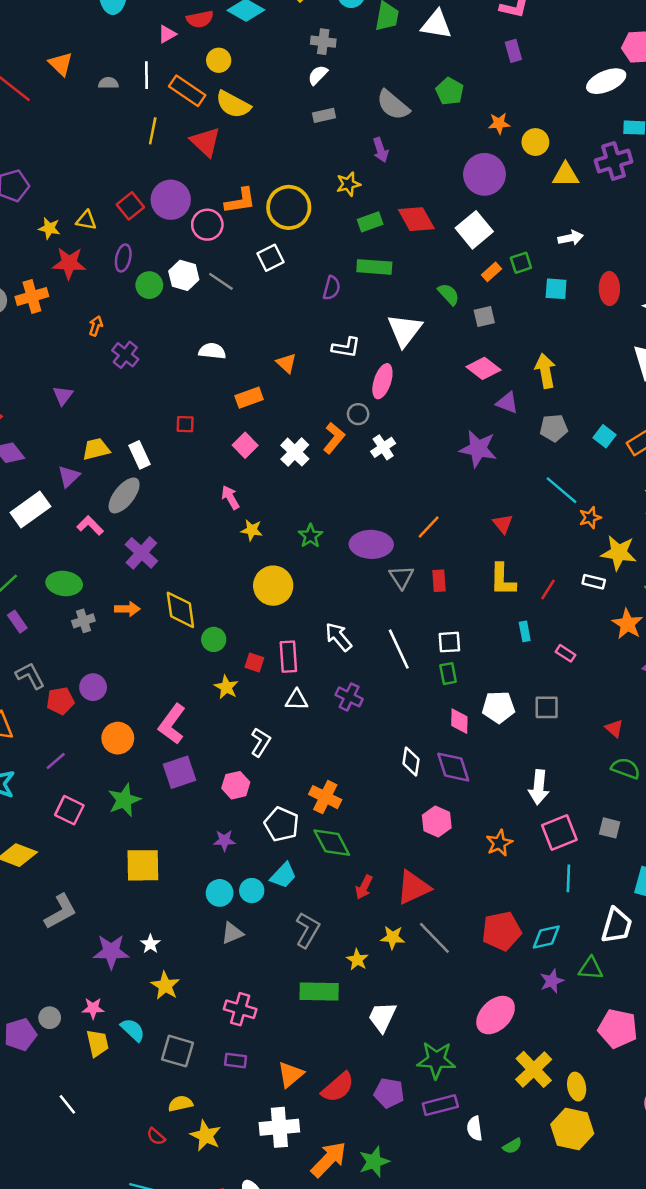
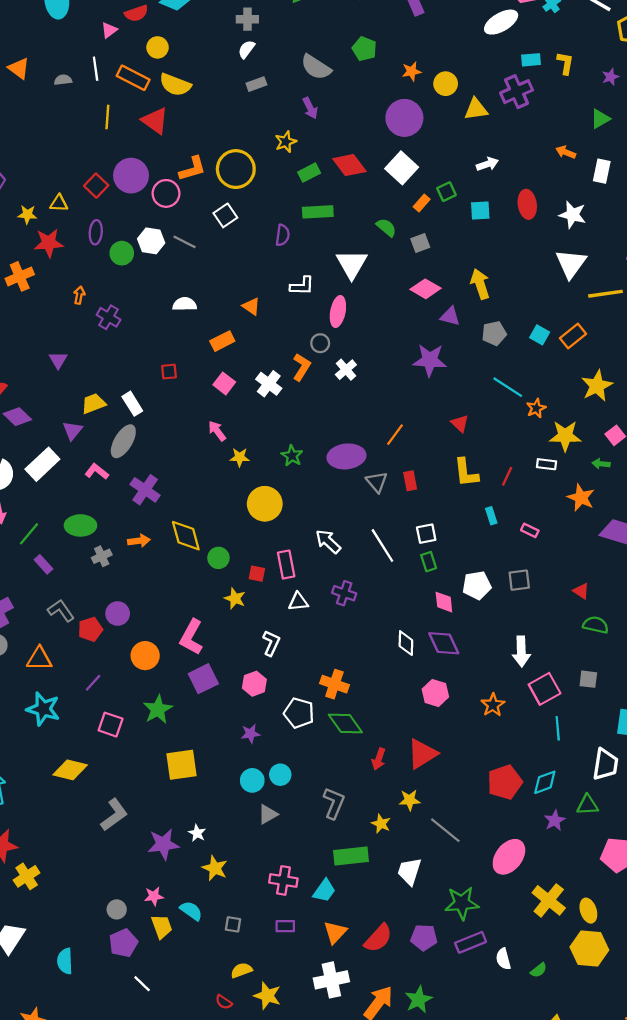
cyan trapezoid: (283, 875) -> (324, 891), moved
gray line: (434, 938) -> (445, 830), moved
purple pentagon: (20, 1035) -> (123, 943), moved
gray square: (177, 1051) -> (233, 924), size x0.6

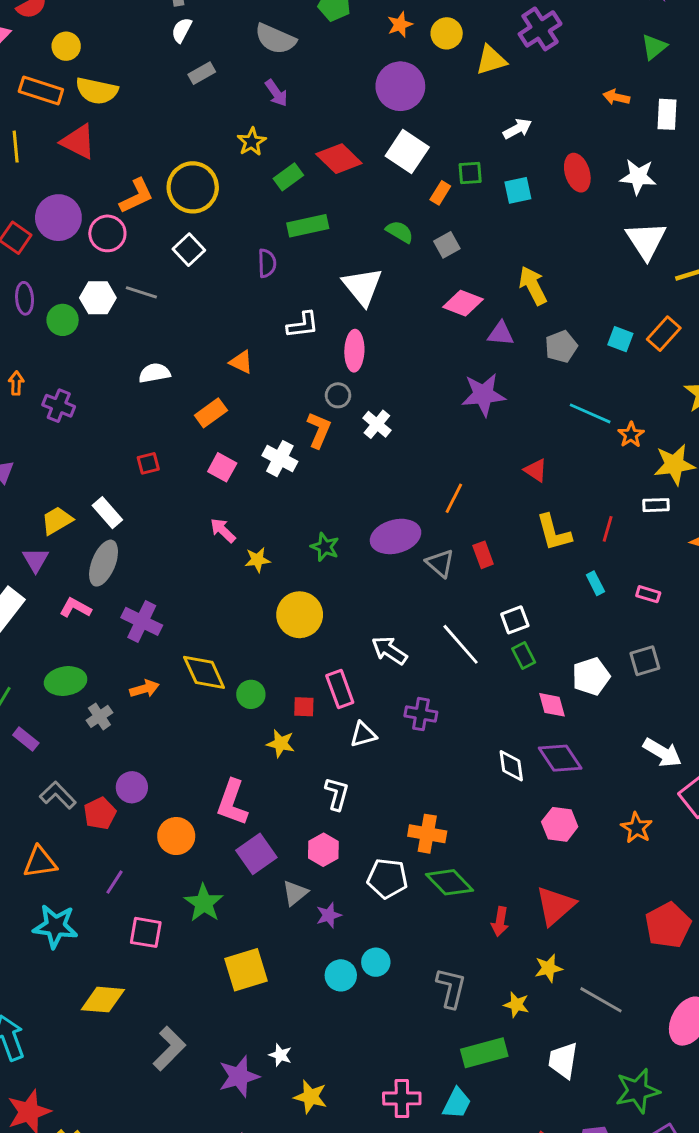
green square: (446, 192) -> (470, 173), turned 30
white arrow: (521, 651) -> (662, 753), turned -48
gray triangle: (268, 814) -> (295, 893), moved

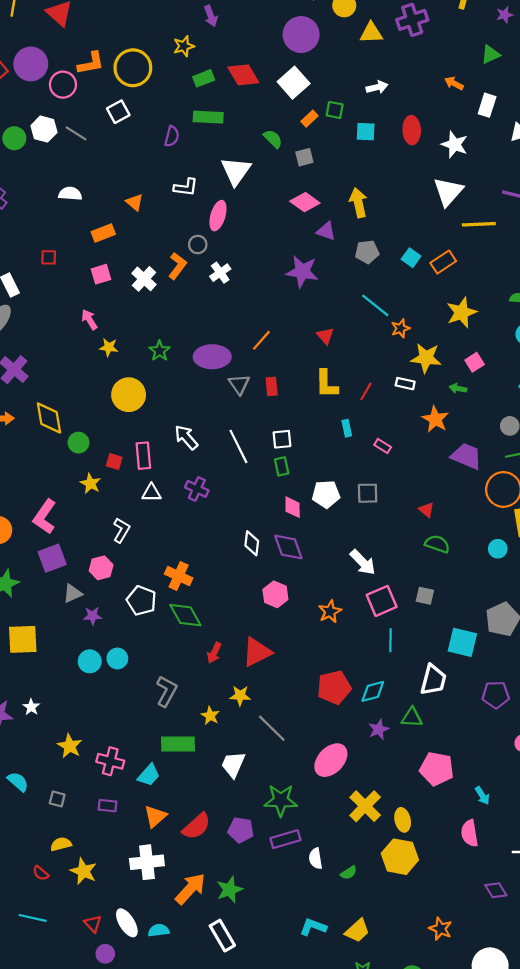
pink square: (222, 467) -> (101, 274), turned 30
yellow star: (311, 1097) -> (70, 746), moved

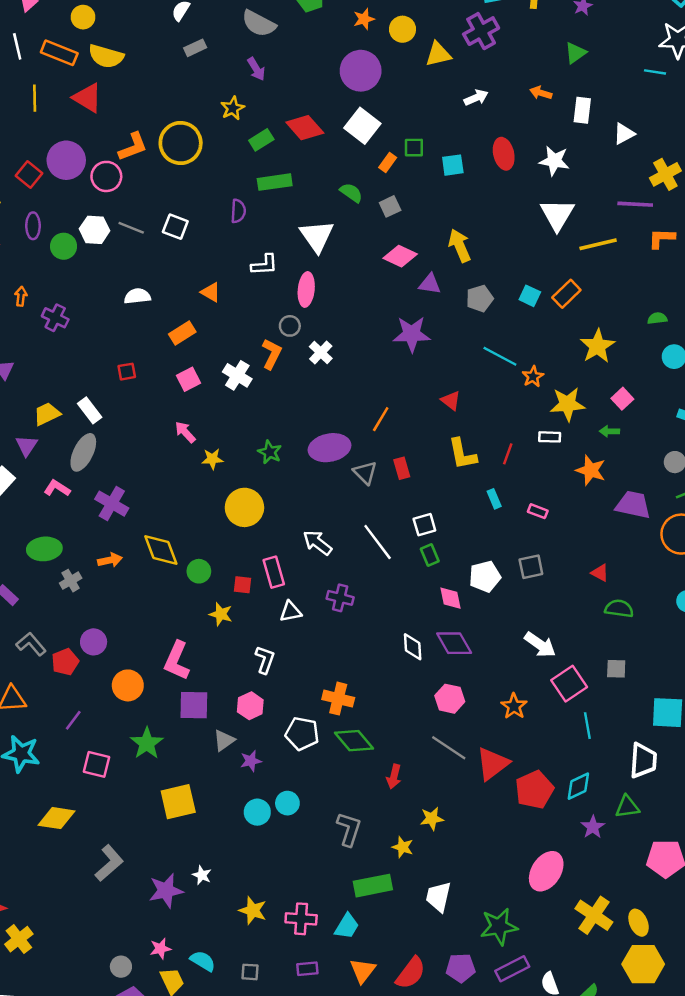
white arrow: (377, 87) -> (476, 98), moved
white square: (118, 112) -> (175, 227), moved, turned -30
purple square: (52, 558) -> (194, 705), turned 32
red triangle: (257, 652) -> (493, 764), moved
gray line: (272, 728) -> (449, 748), moved

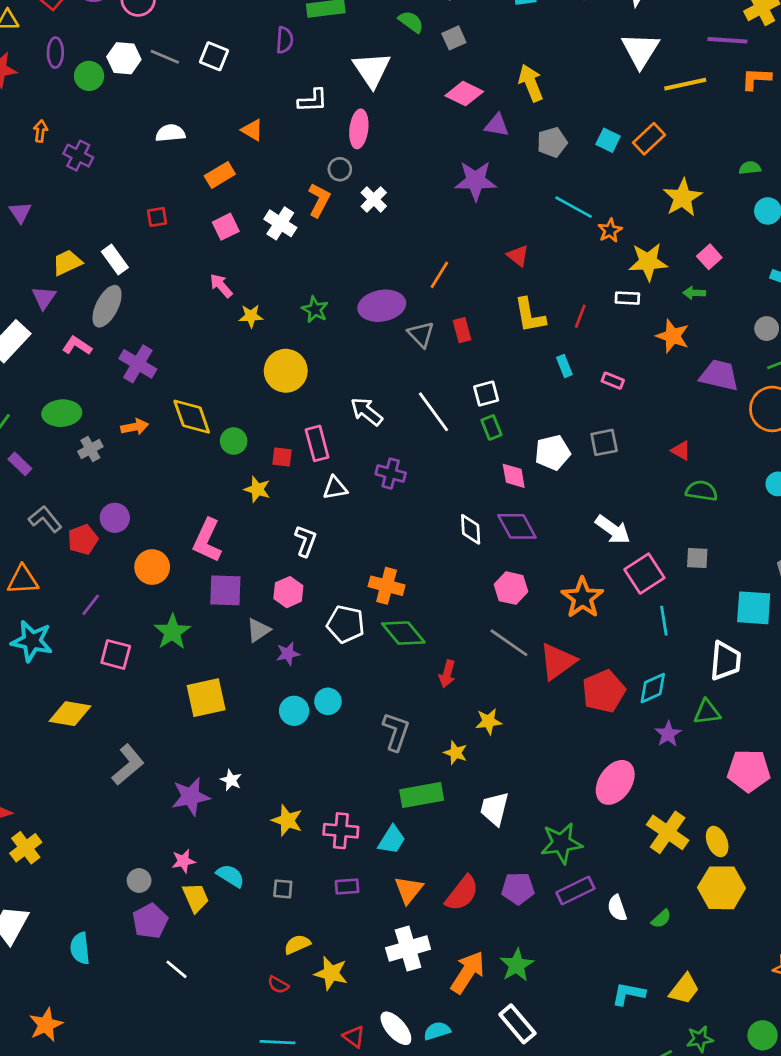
orange star: (514, 706) -> (582, 598), size x1.4

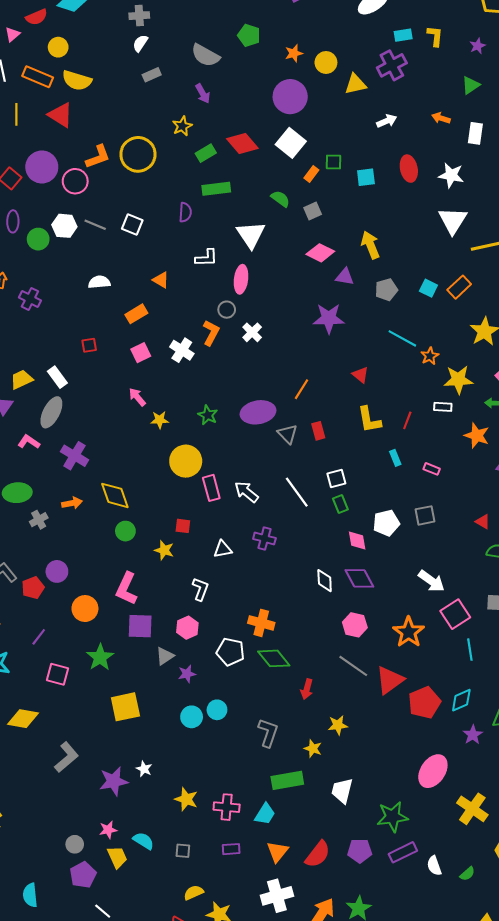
green circle: (234, 441) -> (125, 531), moved
pink rectangle: (317, 443) -> (211, 488), moved

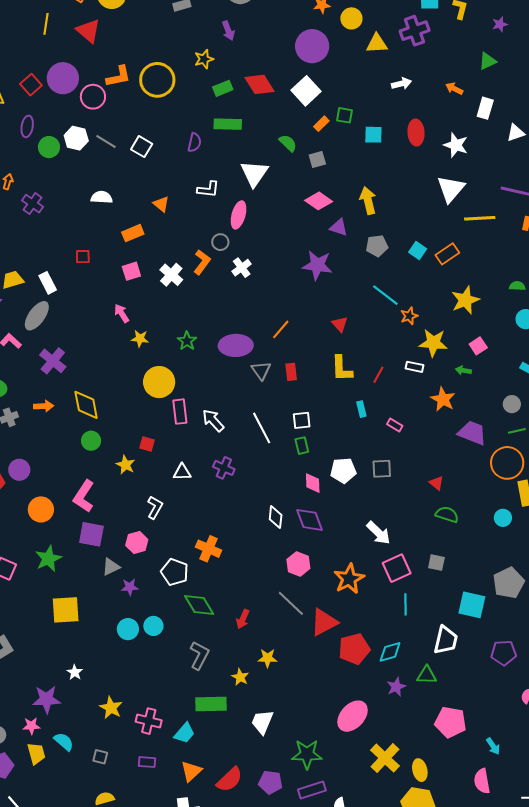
green diamond: (274, 658) -> (199, 605), moved
purple star: (114, 781) -> (46, 699), moved

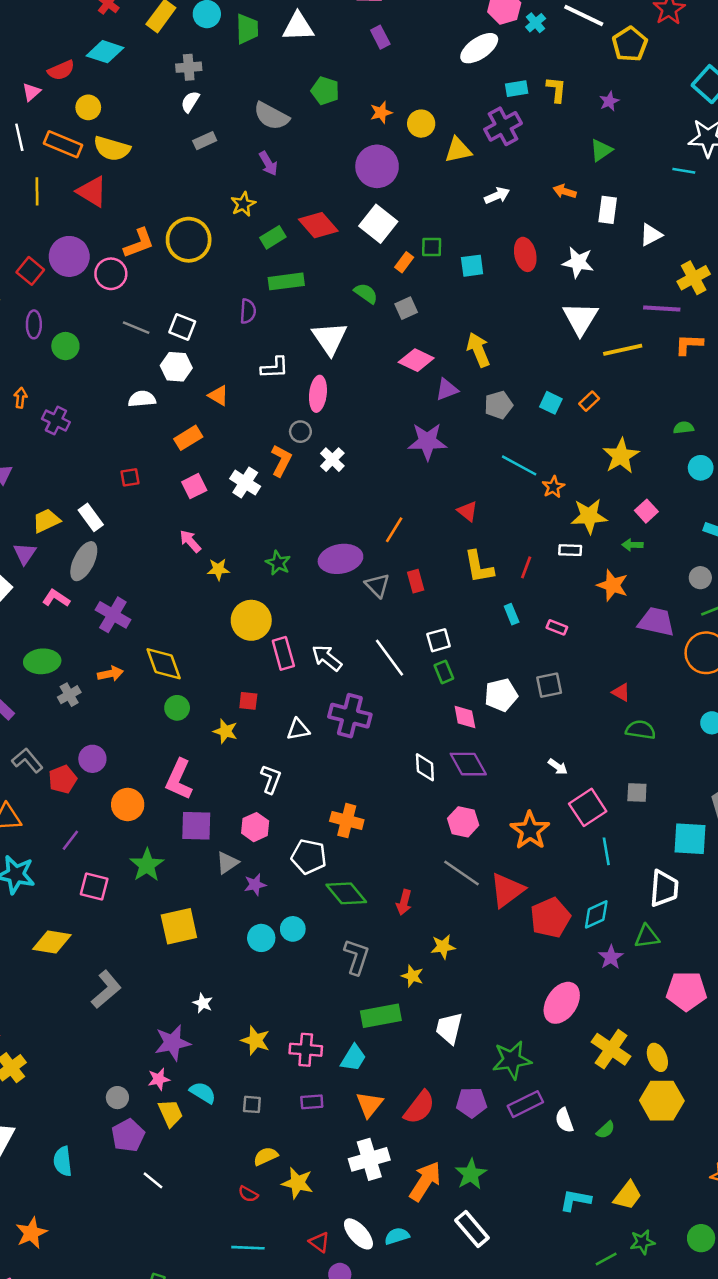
white hexagon: (76, 138) -> (176, 367), moved
purple triangle: (339, 227) -> (447, 389), turned -30
orange rectangle: (447, 254) -> (589, 401), size x0.7
purple cross: (224, 468) -> (350, 716), size x1.5
white arrow: (378, 533) -> (558, 767), size x0.6

